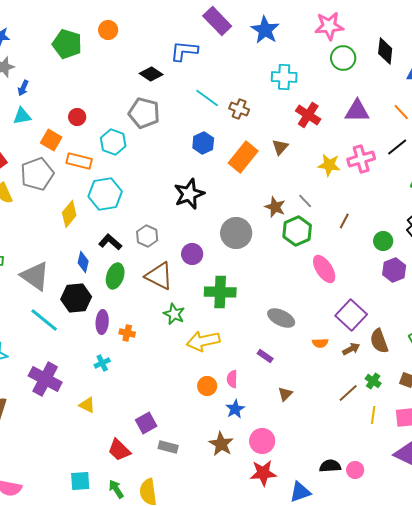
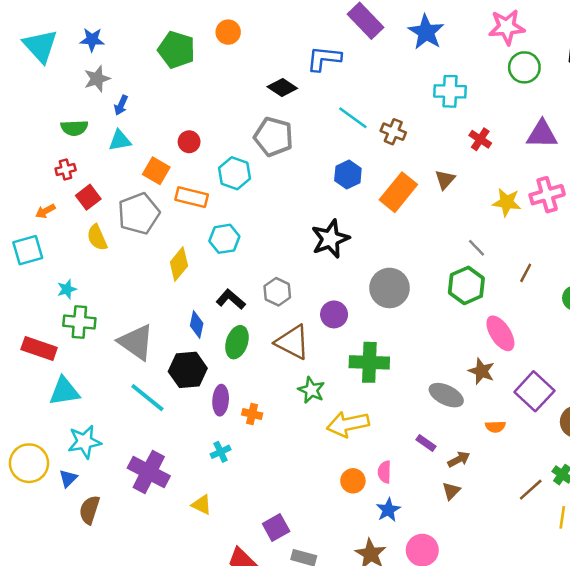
red cross: (308, 115) -> (480, 139), size x0.7
cyan hexagon: (105, 194) -> (224, 239), size x0.7
brown star: (275, 207) -> (482, 371), moved
brown arrow: (351, 349) -> (459, 459), moved

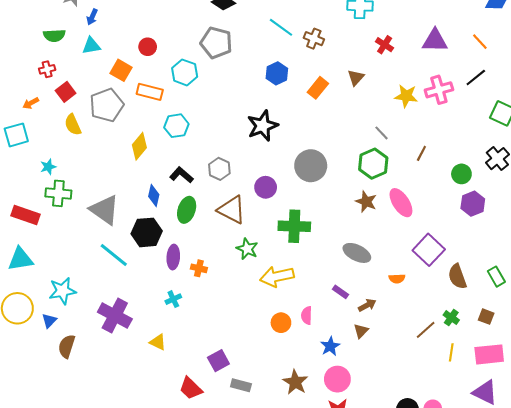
orange rectangle: (398, 192) -> (318, 88), size x0.7
brown star: (482, 371) -> (366, 202), moved
cyan triangle: (64, 391) -> (20, 259), moved
blue star: (388, 510) -> (330, 346), moved

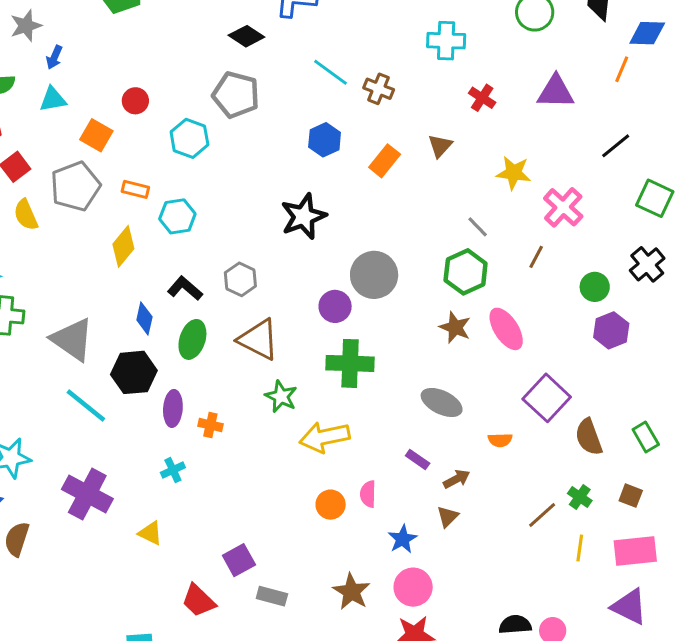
orange line: (480, 42) -> (622, 69), moved, turned 66
pink cross: (439, 90) -> (563, 207), moved, turned -32
orange rectangle: (150, 92) -> (135, 189), moved, size x0.7
purple circle: (266, 187) -> (335, 306), moved

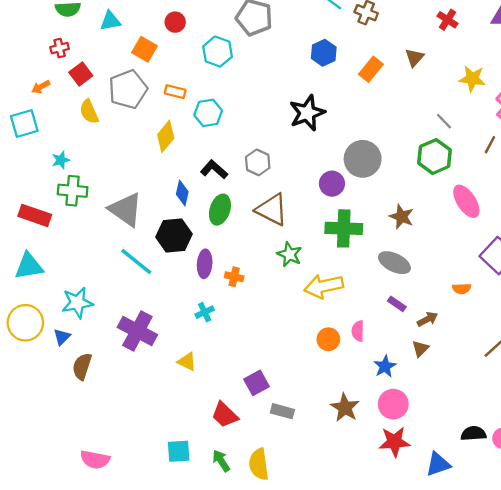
brown star: (455, 327) -> (402, 217), moved
gray ellipse: (442, 402) -> (394, 263), moved

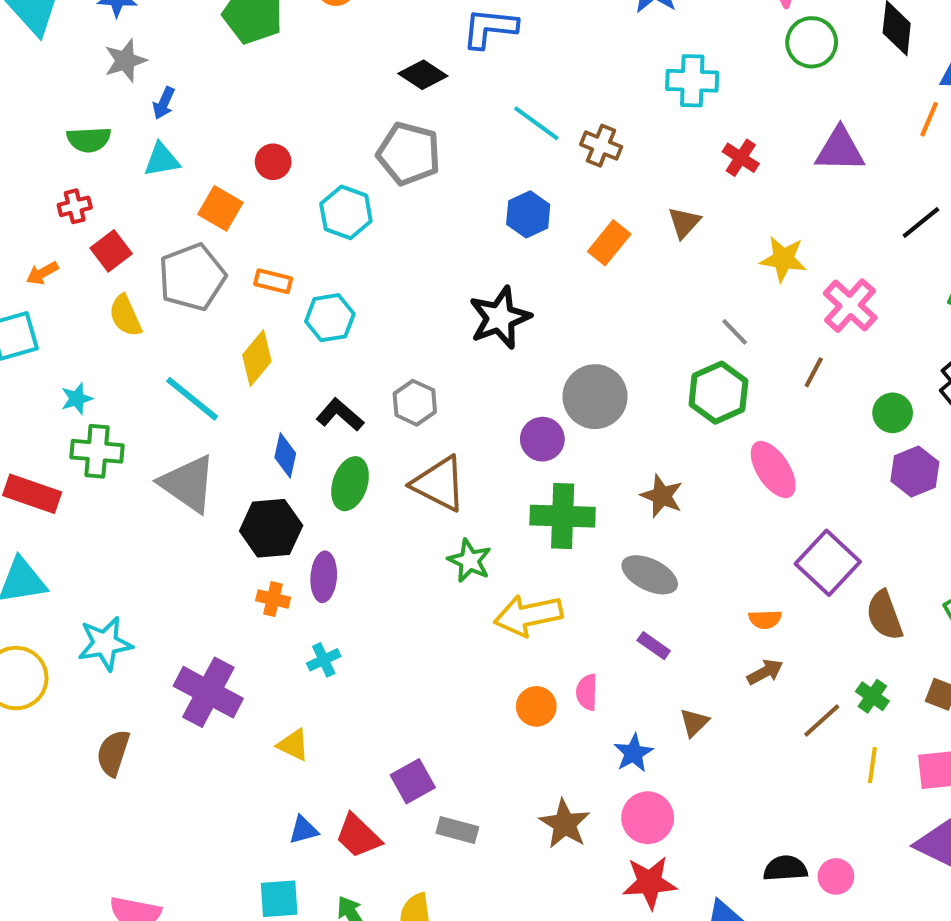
cyan line: (136, 261) -> (192, 399), moved
orange cross: (234, 277) -> (273, 599), moved
brown arrow: (427, 319) -> (765, 672), moved
blue triangle: (62, 337) -> (303, 830), moved, turned 30

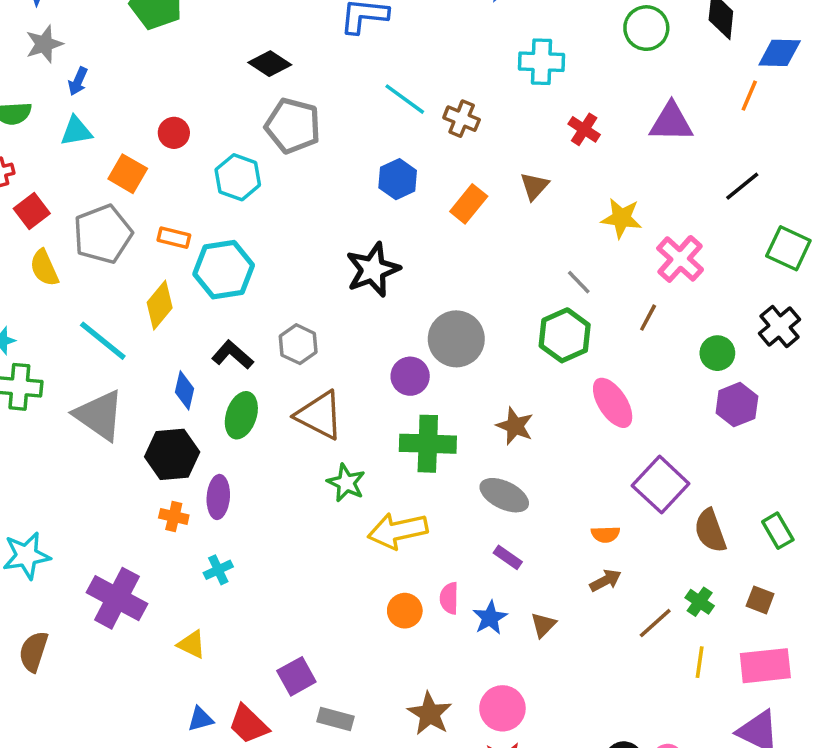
black diamond: (423, 75) -> (270, 64), moved
cyan hexagon: (330, 318) -> (224, 270), size x1.4
blue star: (633, 753) -> (490, 618), moved

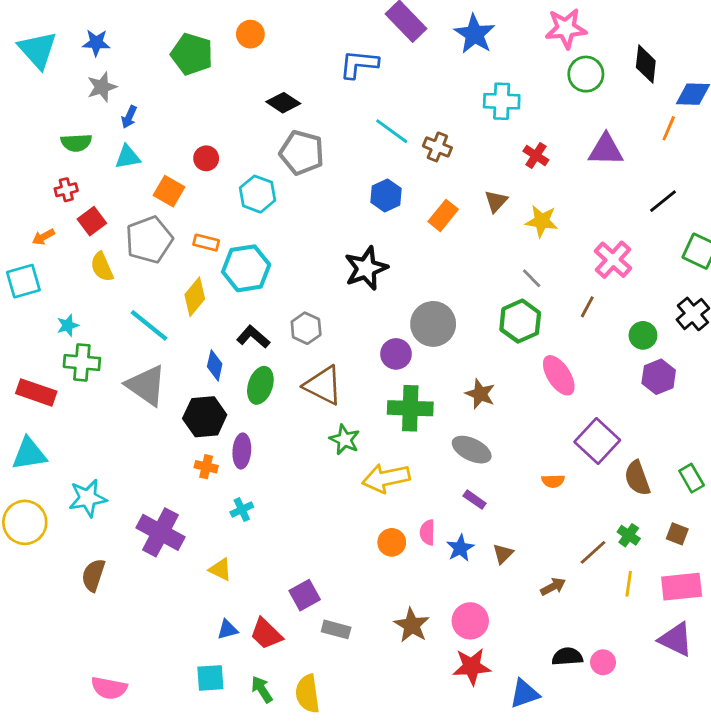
yellow star: (621, 218) -> (542, 221), moved
brown arrow: (605, 580) -> (553, 587), moved

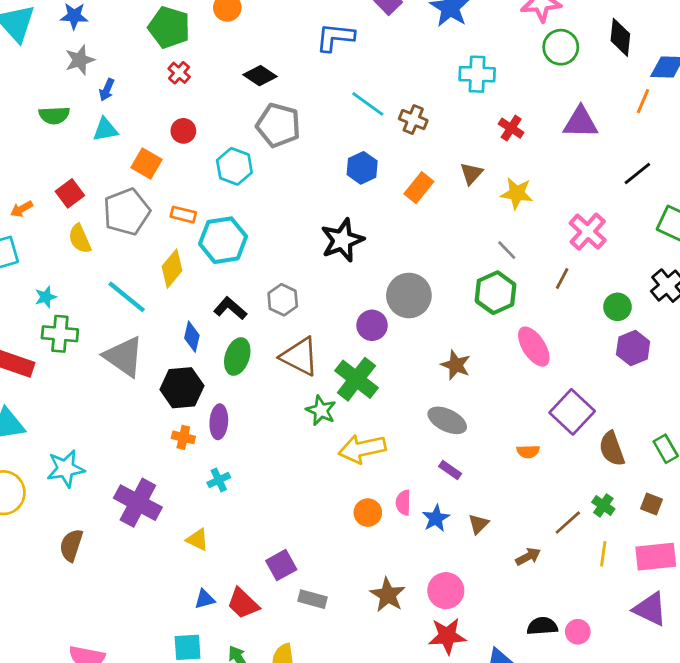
red cross: (66, 190) -> (179, 73), moved, turned -35
green cross: (410, 408) -> (356, 379), moved, turned 36

